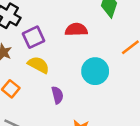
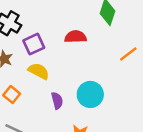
cyan circle: (95, 71) -> (90, 94), moved

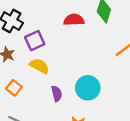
red semicircle: (76, 37) -> (74, 20), moved

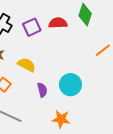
purple square: (35, 41) -> (32, 27), moved

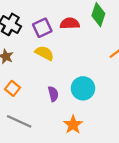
yellow semicircle: (27, 65) -> (44, 53), moved
orange star: (61, 119) -> (73, 125), turned 30

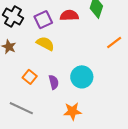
orange square: (13, 88) -> (30, 77), moved
orange star: (73, 125) -> (72, 111), turned 30

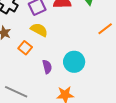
orange square: (30, 77) -> (25, 48), moved

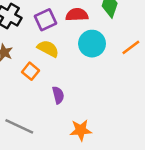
cyan circle: (74, 62) -> (92, 44), moved

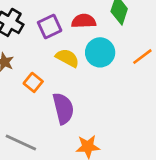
yellow semicircle: (48, 49) -> (67, 58), moved
purple semicircle: (58, 95) -> (63, 108), size x1.6

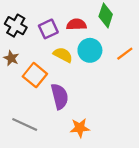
orange square: (33, 82) -> (35, 75), size x1.5

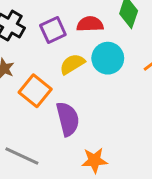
yellow semicircle: (63, 55) -> (72, 64), turned -60

